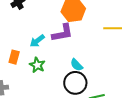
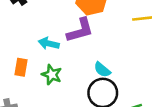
cyan arrow: (37, 41) -> (49, 44), turned 56

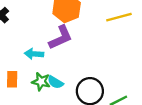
cyan semicircle: (102, 70) -> (55, 82), moved

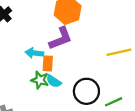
yellow line: (119, 17) -> (119, 52), moved
orange rectangle: (12, 79) -> (48, 63), moved

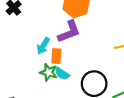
cyan arrow: (34, 53) -> (43, 46), turned -66

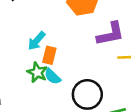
purple L-shape: (69, 32) -> (110, 34), moved

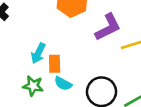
green star: (37, 72) -> (33, 86), moved

